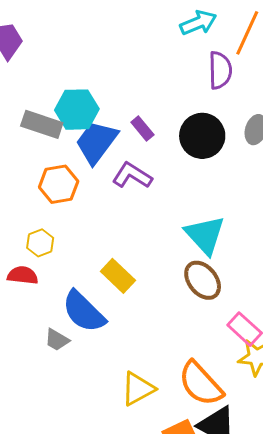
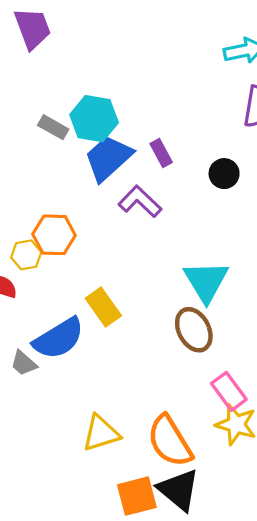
gray rectangle: (42, 124) -> (53, 127), size x0.7
black circle: (202, 136) -> (224, 174), size x0.6
orange hexagon: (59, 184) -> (54, 235), moved
blue semicircle: (84, 312) -> (59, 338), turned -87

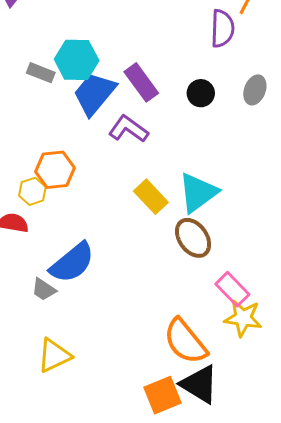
purple rectangle: (161, 153) -> (141, 82), size x1.5
cyan triangle: (206, 281) -> (198, 193), turned 33
yellow rectangle: (103, 307) -> (151, 197), moved
yellow triangle: (101, 433) -> (54, 355), moved

